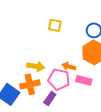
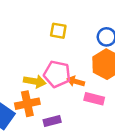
pink pentagon: (59, 79) -> (57, 74), moved
purple rectangle: (50, 98) -> (52, 121), turned 40

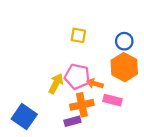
yellow arrow: (35, 81) -> (56, 84), turned -72
orange cross: (27, 104) -> (82, 105), moved

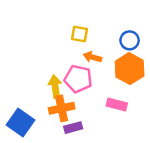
yellow arrow: (56, 84) -> (55, 87), turned -36
orange arrow: (95, 84) -> (92, 57), moved
orange cross: (82, 105) -> (62, 108), moved

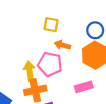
pink rectangle: (117, 104) -> (84, 87), turned -30

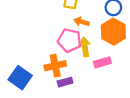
yellow arrow: (30, 71) -> (85, 47), moved

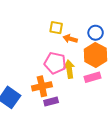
orange arrow: (82, 22) -> (70, 39), moved
pink rectangle: (102, 62) -> (93, 77), moved

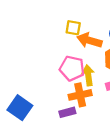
orange arrow: (70, 39) -> (89, 40), size x1.5
orange cross: (42, 86) -> (80, 95), moved

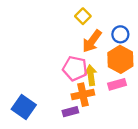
yellow square: (73, 28) -> (83, 16), moved, turned 35
orange arrow: (89, 40) -> (92, 41), turned -70

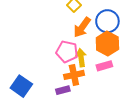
blue circle: (120, 34) -> (107, 21), size x1.5

